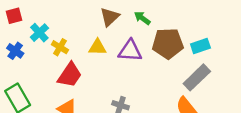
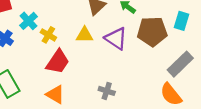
cyan rectangle: (200, 46) -> (181, 21), moved, turned -54
purple triangle: (130, 51) -> (116, 38), turned 30

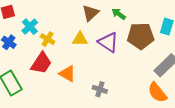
red trapezoid: (58, 62) -> (41, 63), moved
orange triangle: (55, 94) -> (67, 74), moved

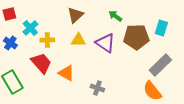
brown triangle: (90, 13) -> (75, 15), moved
yellow cross: (48, 39) -> (47, 40), turned -32
red trapezoid: (41, 63) -> (41, 63), turned -75

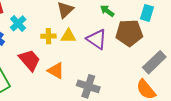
cyan rectangle: (161, 28) -> (147, 13), moved
yellow cross: (47, 40) -> (48, 36), moved
gray cross: (97, 88) -> (88, 86), size x1.5

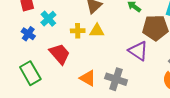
purple triangle: (97, 39) -> (138, 51), moved
orange triangle: (56, 71) -> (88, 78), moved

